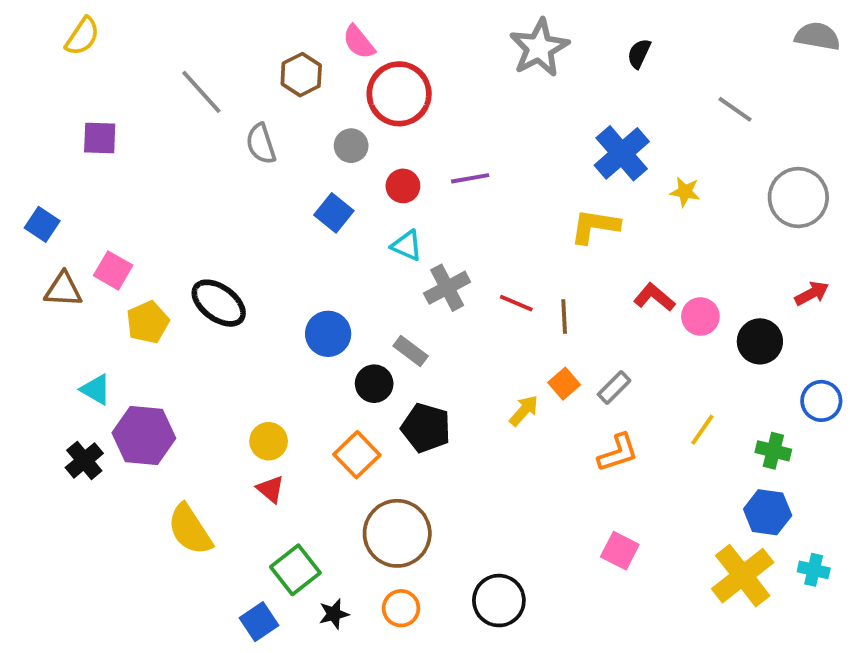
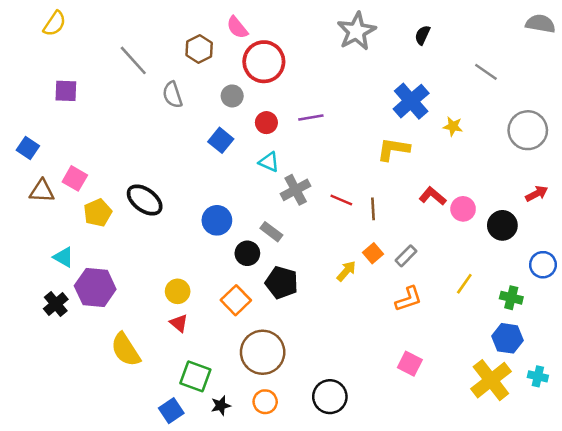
green square: (295, 570) -> (195, 376), turned -32

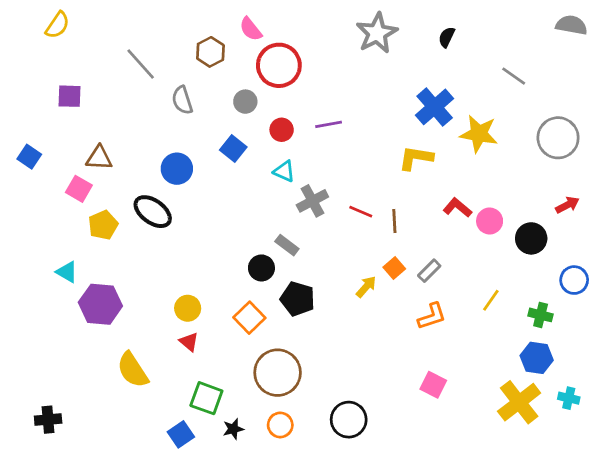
yellow star: (453, 126) -> (479, 134), size x1.8
brown triangle: (42, 191) -> (99, 158), moved
blue circle: (217, 220) -> (177, 169), moved
black cross: (56, 304) -> (48, 420), moved, turned 35

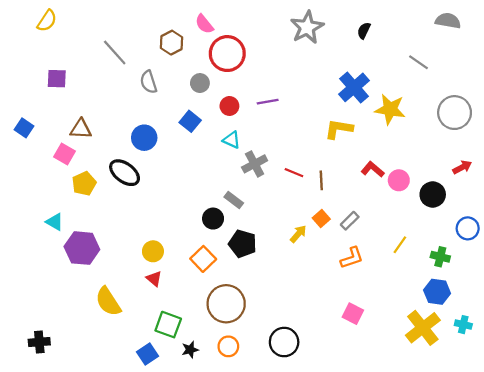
gray semicircle: (571, 25) -> (448, 21), moved

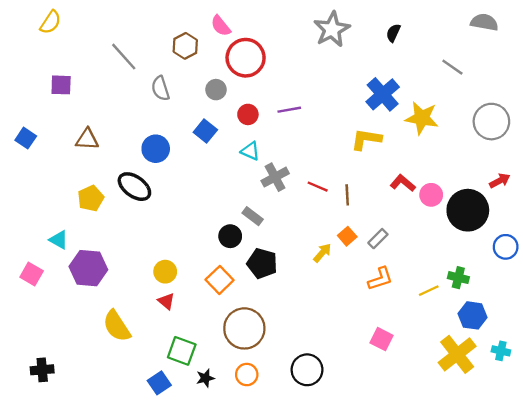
pink square: (64, 154) -> (32, 274), moved
black circle: (433, 195) -> (468, 210), size x1.5
yellow line: (400, 245) -> (429, 291), moved, turned 30
green cross: (440, 257) -> (458, 278), moved

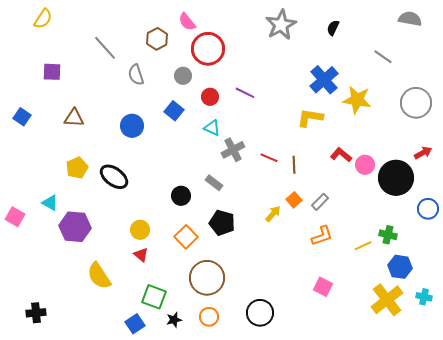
purple line: (289, 110) -> (245, 93), turned 36
black ellipse: (134, 187) -> (114, 177), moved
black circle: (230, 236) -> (181, 196), moved
pink square: (32, 274) -> (15, 217), moved

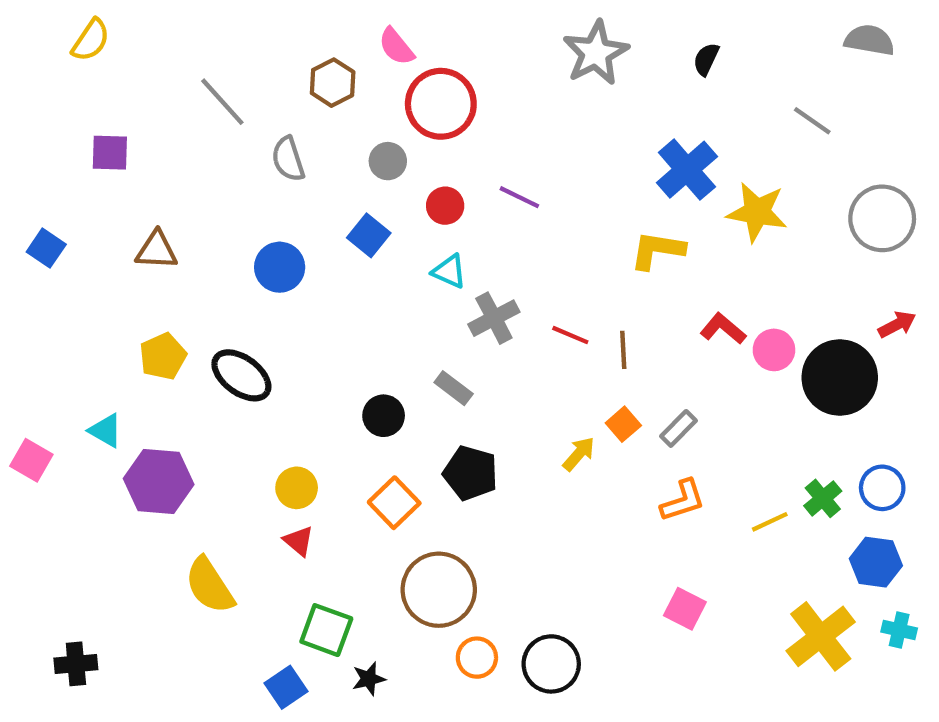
blue circle: (428, 209) -> (882, 488), moved
green cross: (388, 235) -> (823, 498), turned 36
blue hexagon: (400, 267) -> (876, 562), moved
orange circle: (209, 317) -> (477, 658), moved

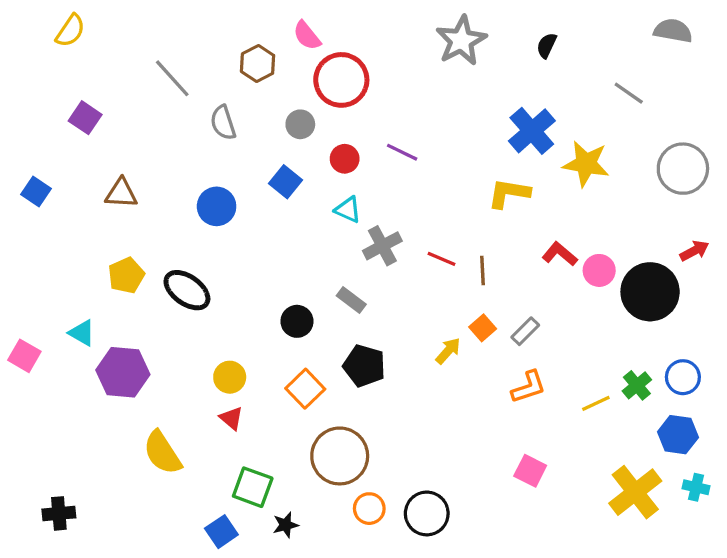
purple square: (110, 153) -> (85, 118), turned 32

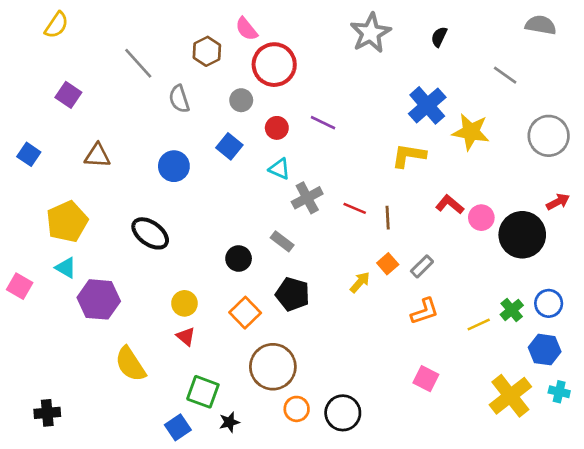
yellow pentagon: (126, 275) -> (67, 222), moved, size x1.4

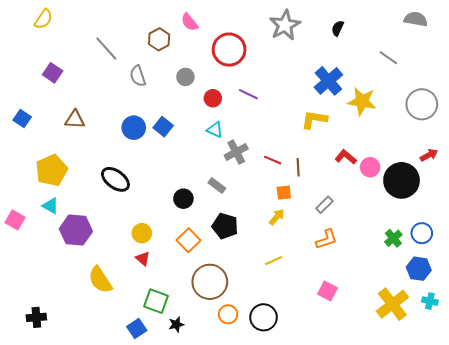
red circle: (274, 65) -> (229, 50), moved
blue square: (229, 146) -> (163, 127), moved
orange square: (388, 264) -> (284, 193), moved, turned 35
yellow line: (479, 324) -> (274, 261), moved

